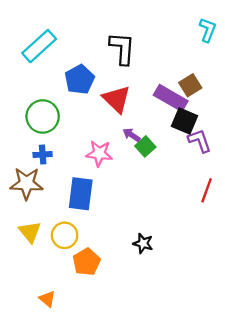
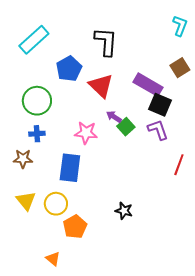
brown square: (190, 85) -> (180, 68), moved
purple L-shape: (200, 141) -> (158, 130), moved
brown star: (26, 183) -> (23, 159), size x0.7
orange triangle: (47, 299) -> (53, 259), moved

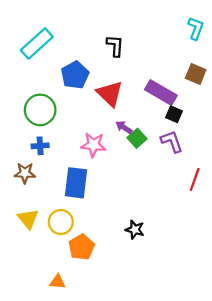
black L-shape: (106, 42) -> (115, 46), size x0.7
brown square: (180, 68) -> (196, 74), turned -36
black square: (160, 105) -> (174, 114), size x0.7
orange triangle: (53, 259) -> (58, 282), turned -35

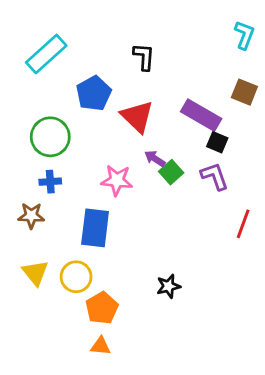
black star: (135, 230) -> (168, 286), turned -30
orange triangle: (58, 282) -> (101, 346), moved

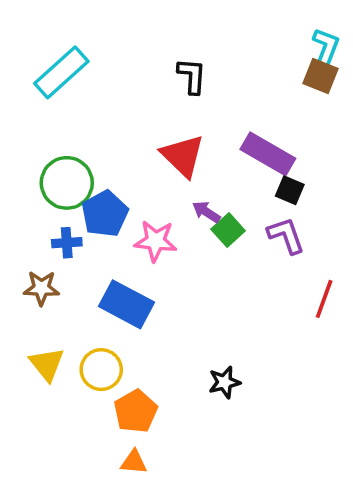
brown square: (244, 92) -> (320, 76), moved
blue pentagon: (94, 93) -> (105, 214), moved
blue rectangle: (95, 228) -> (127, 304), turned -69

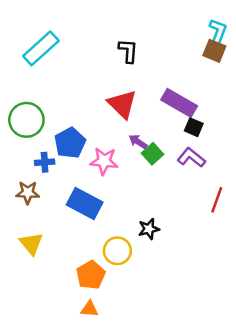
green circle: (67, 183) -> (26, 120), moved
purple L-shape: (286, 235) -> (191, 157), turned -32
yellow circle: (101, 370) -> (117, 251), moved
black star: (224, 382) -> (149, 229), moved

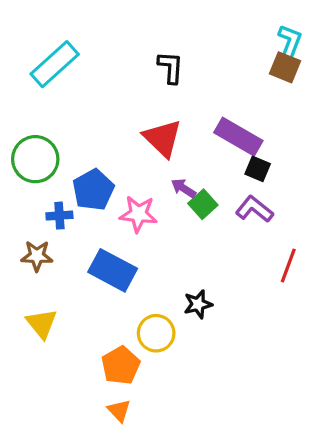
orange triangle: (89, 309) -> (119, 411), turned 42

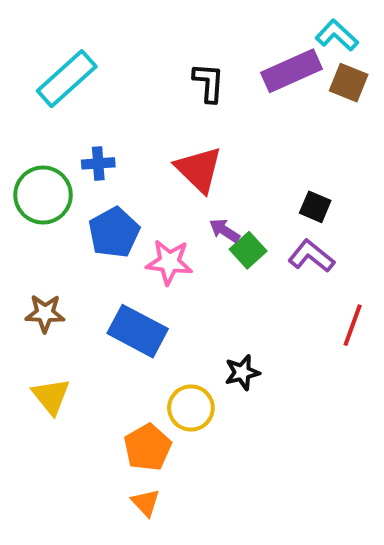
cyan L-shape: (290, 42) -> (337, 35), moved, turned -68
purple rectangle: (238, 137) -> (291, 71), moved, turned -54
blue cross: (59, 216) -> (98, 163), moved

